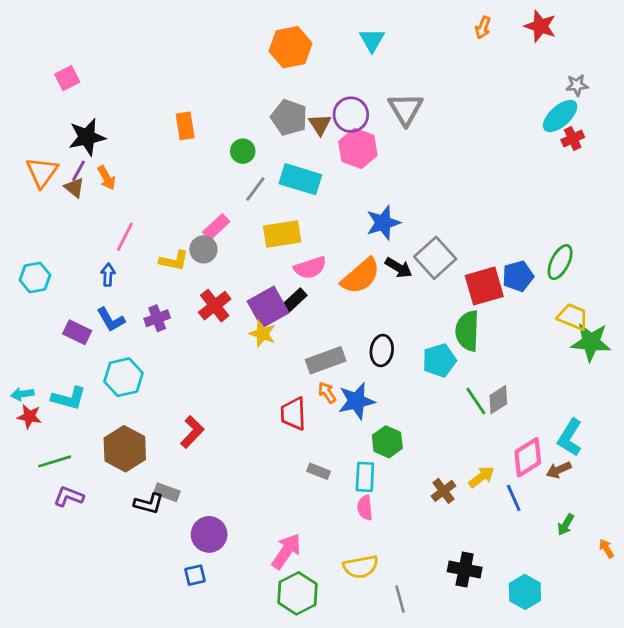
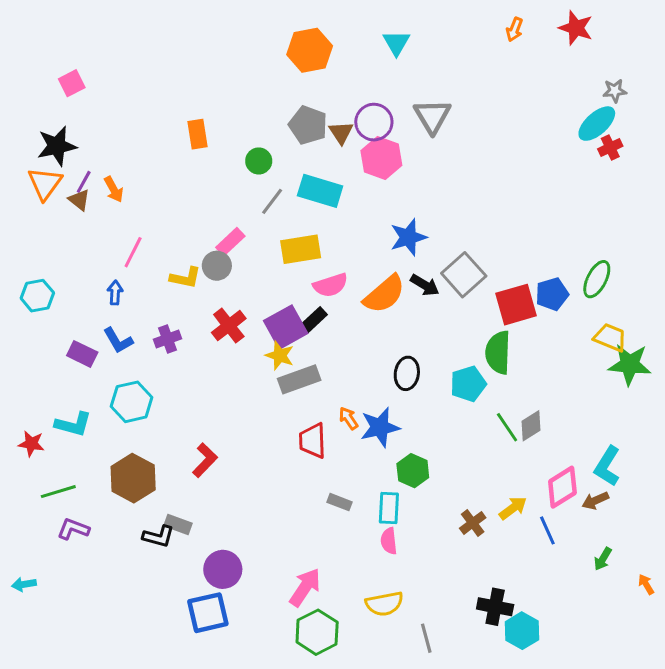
black star: (87, 137) -> (57, 146), moved
gray rectangle: (326, 360) -> (299, 379), moved
cyan arrow: (22, 394) -> (24, 584), moved
blue square: (195, 575) -> (208, 613), size x1.8
cyan hexagon: (525, 592) -> (522, 631), moved

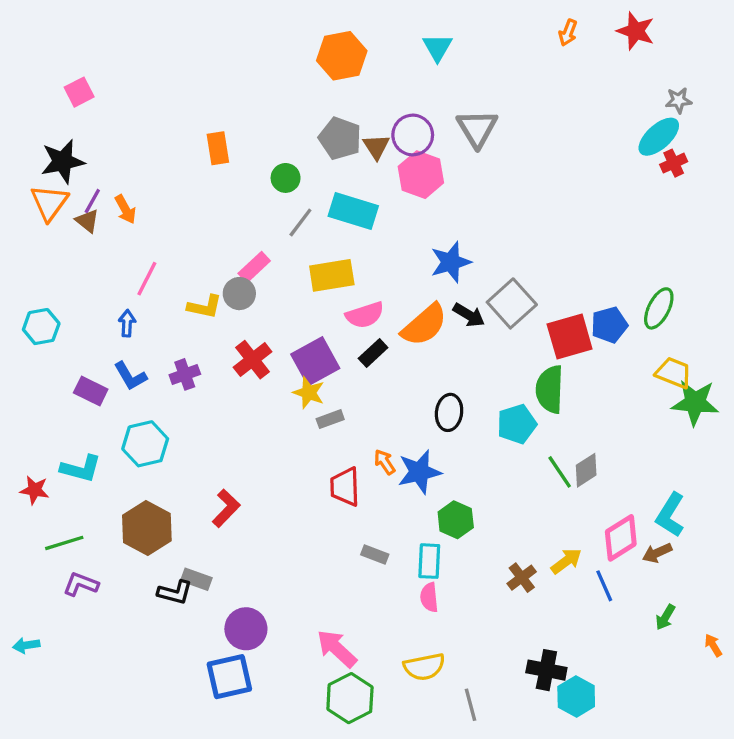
black rectangle: (314, 320) -> (373, 353), moved
gray rectangle: (299, 379) -> (330, 419), size x0.6
pink arrow: (305, 587) -> (337, 649), turned -81

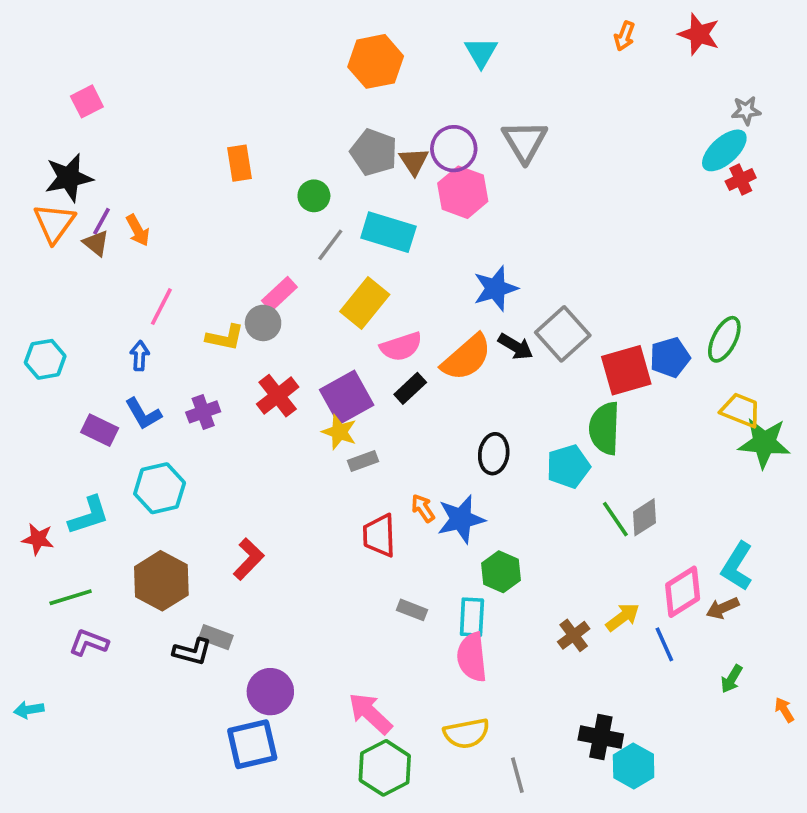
yellow rectangle: (332, 275) -> (365, 303), turned -42
cyan L-shape: (81, 469) -> (89, 515), turned -33
pink semicircle: (429, 597) -> (472, 657), size x1.5

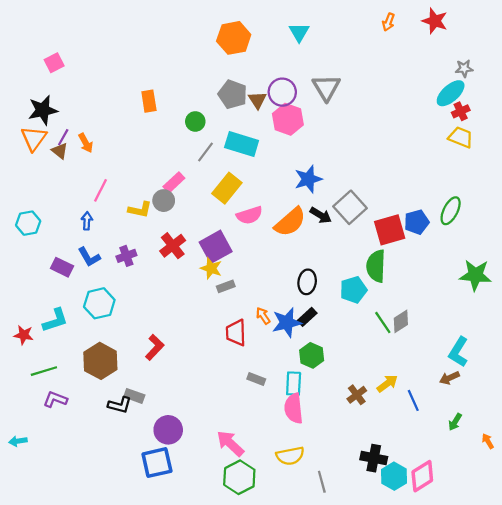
black rectangle: (410, 388) -> (307, 317), moved
yellow trapezoid: (741, 410) -> (461, 137), moved
pink diamond: (683, 592) -> (422, 476), moved

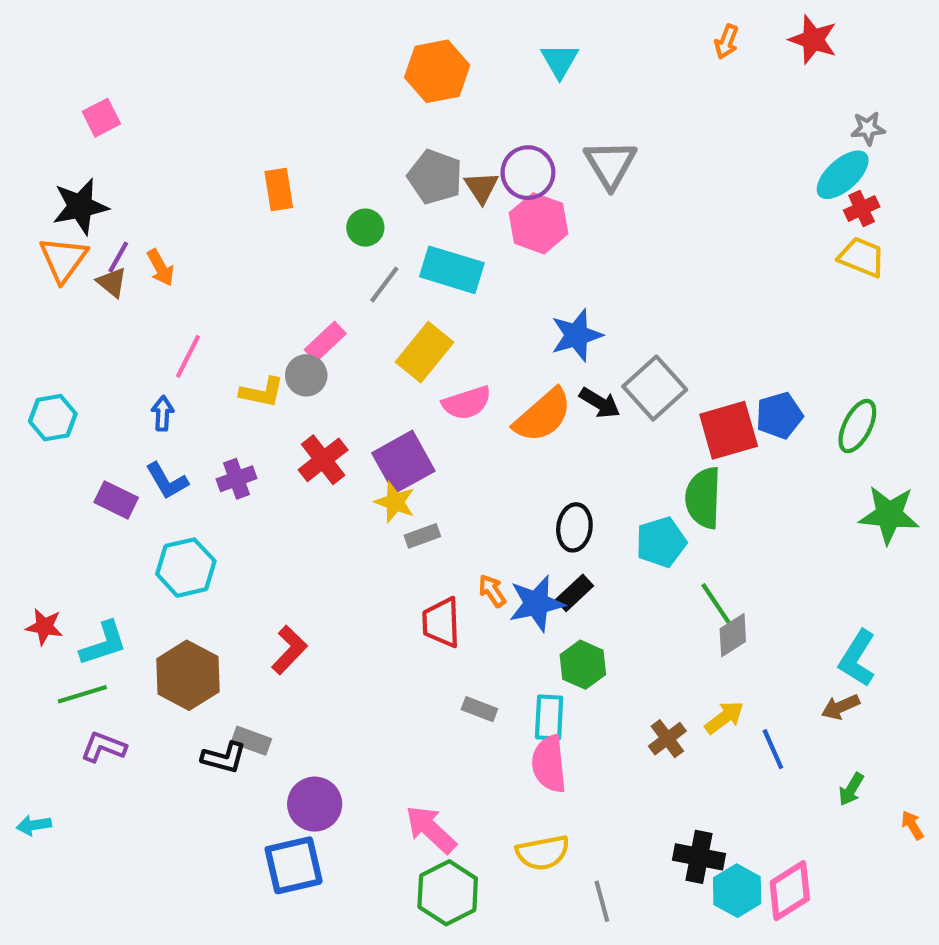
green ellipse: (451, 211) -> (857, 426), moved
cyan L-shape: (55, 320) -> (103, 644), moved
gray diamond: (401, 321) -> (733, 635), moved

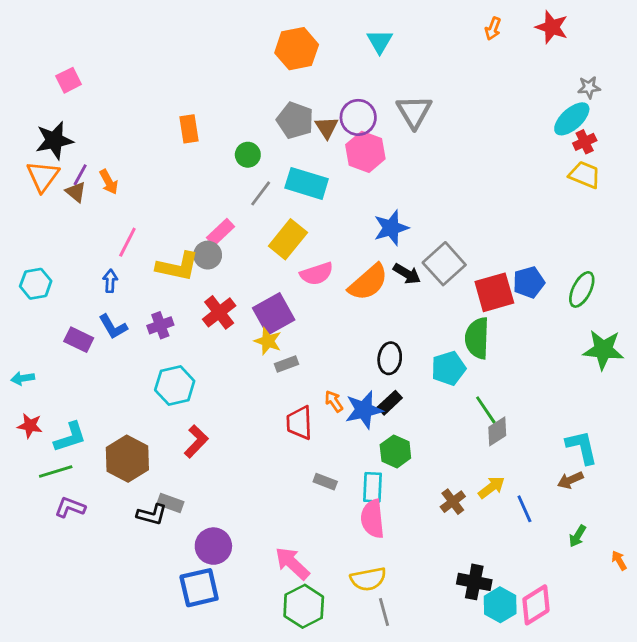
yellow L-shape: (262, 392) -> (178, 267), size x1.4
cyan hexagon: (186, 568) -> (175, 386), moved
cyan L-shape: (857, 658) -> (582, 447), turned 135
cyan arrow: (34, 825) -> (23, 378), moved
gray line: (602, 901) -> (384, 612), moved

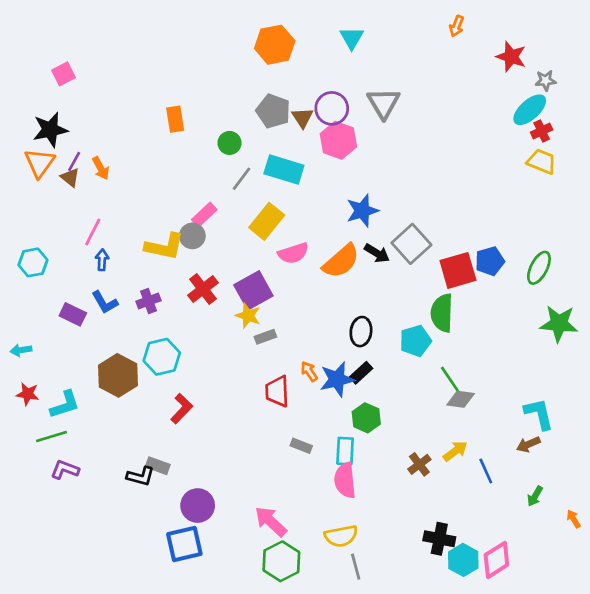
red star: (552, 27) -> (511, 57), moved
pink line: (127, 242) -> (93, 232), moved
gray diamond: (497, 431) -> (461, 399), turned 40
brown hexagon: (127, 459) -> (118, 375), moved

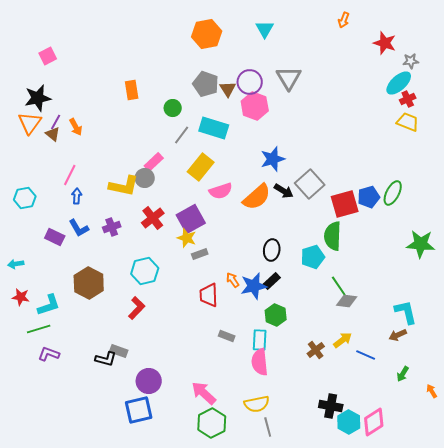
green ellipse: (539, 268) -> (393, 193), moved
cyan hexagon: (162, 357) -> (145, 271), moved
blue line: (486, 471) -> (366, 355), turned -42

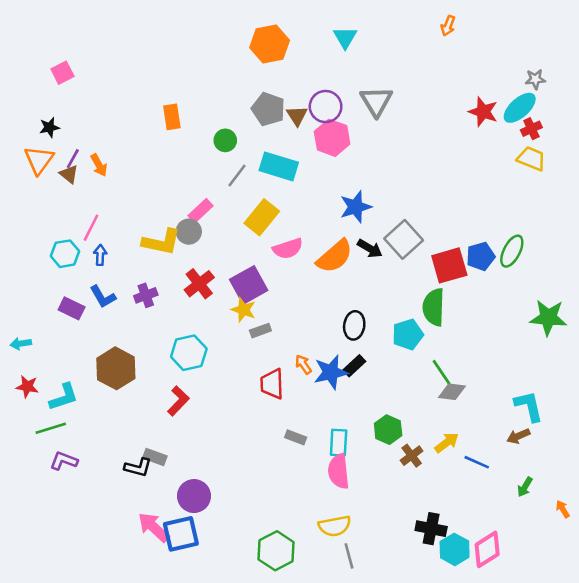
red star: (385, 43) -> (483, 112), moved
black star: (38, 98) -> (49, 127), size x0.6
cyan hexagon: (25, 198) -> (65, 254), moved
green hexagon: (276, 315) -> (388, 430), moved
pink arrow: (204, 393) -> (154, 527), moved

